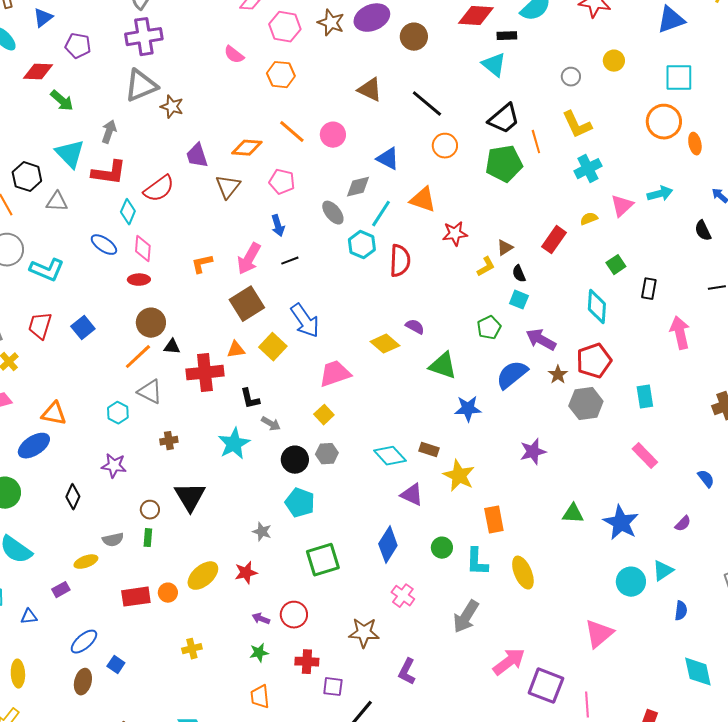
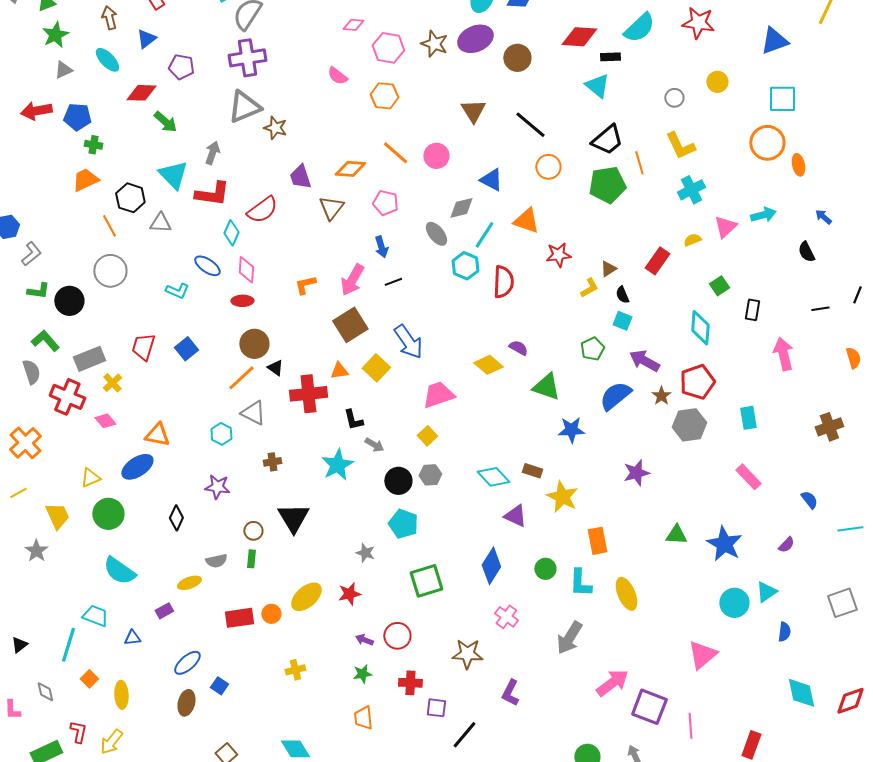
brown triangle: (370, 90) -> (473, 111), turned 32
cyan L-shape: (47, 270) -> (177, 291), moved, size x0.7
black triangle: (172, 347) -> (275, 368), turned 30

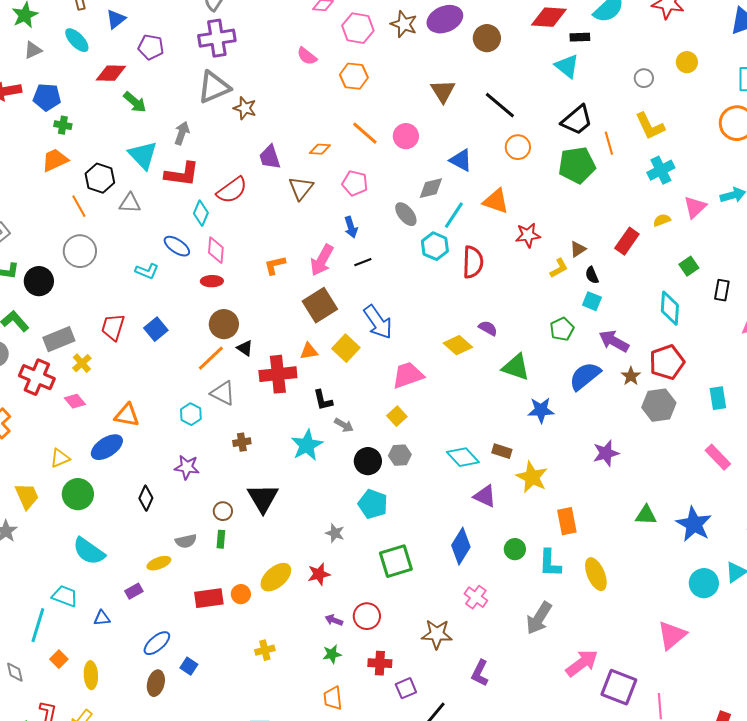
orange diamond: (350, 169) -> (320, 149), size x0.7
purple square: (436, 708) -> (406, 688), turned -30

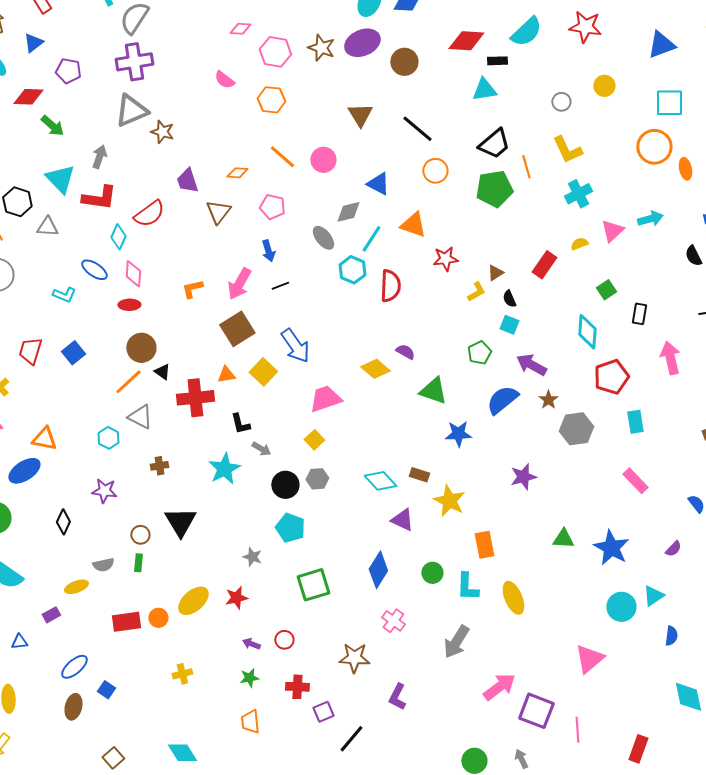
cyan triangle: (567, 66) -> (484, 90), turned -48
red pentagon: (667, 362) -> (611, 377), moved
red circle: (367, 616) -> (284, 640), size x0.7

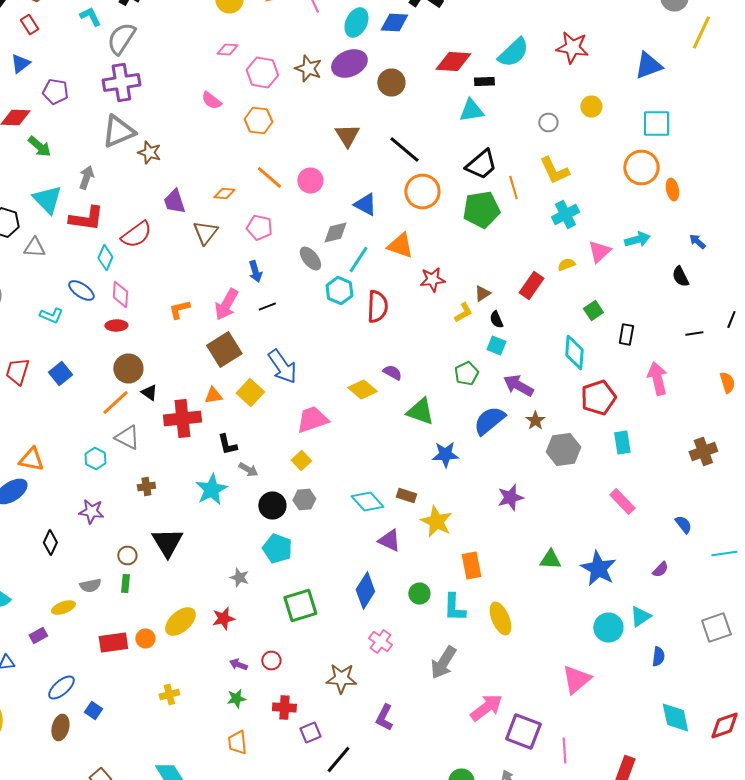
orange circle: (435, 171) -> (422, 192), size x1.4

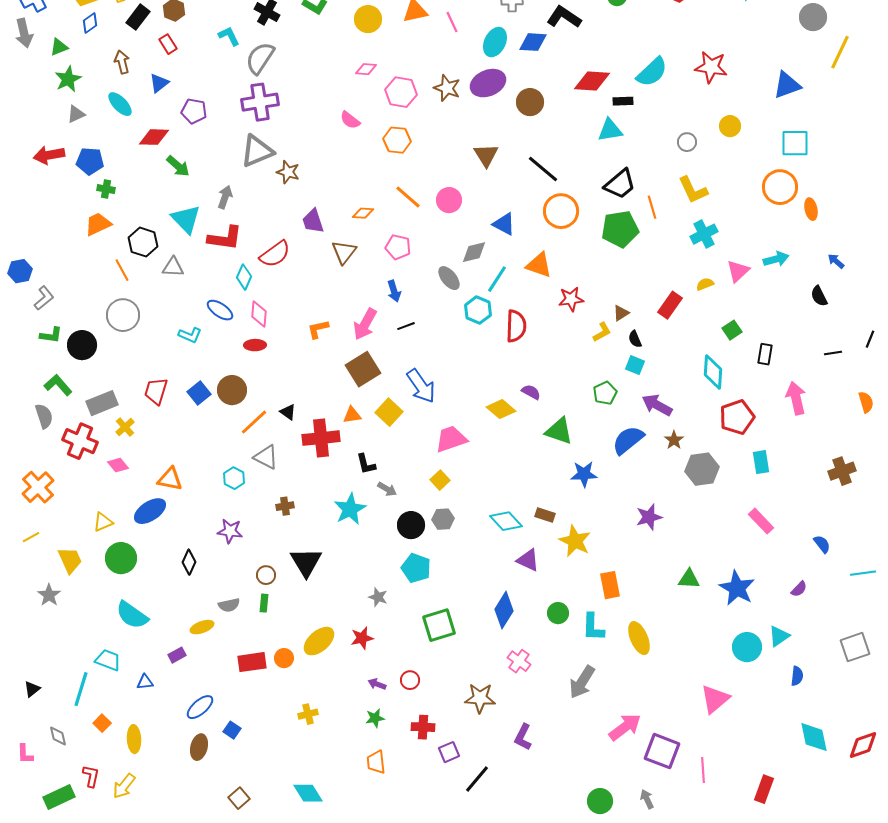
brown circle: (128, 368) -> (232, 390), moved

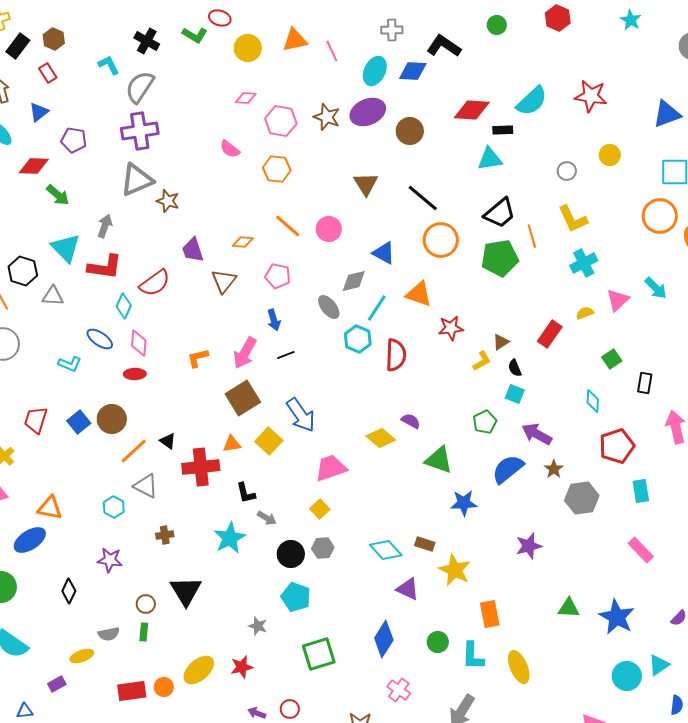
cyan arrow: (776, 259) -> (656, 288), turned 60
cyan diamond: (713, 372) -> (593, 401), size x0.7

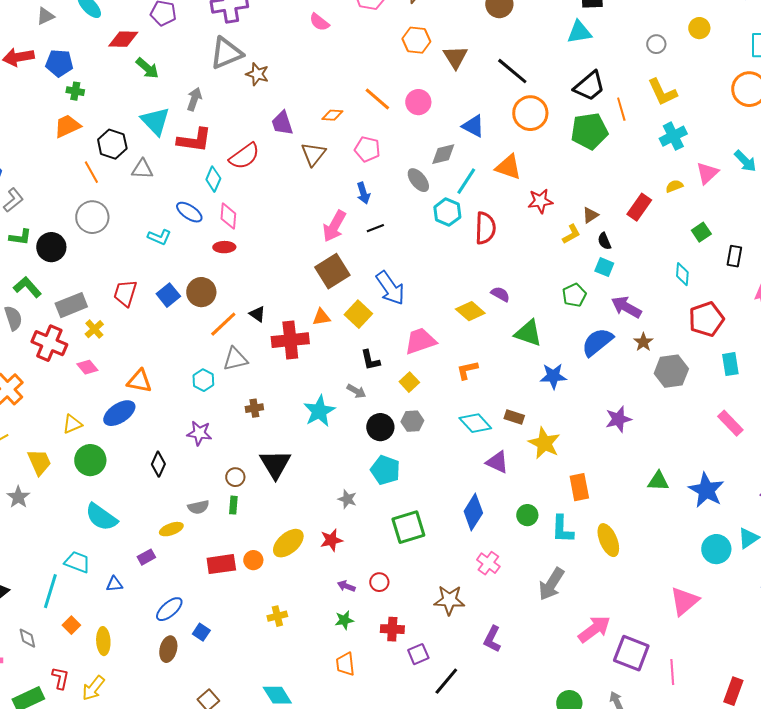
orange hexagon: (277, 169) -> (416, 40), moved
orange L-shape: (198, 358) -> (467, 370), moved
gray triangle: (146, 486) -> (235, 359), turned -40
black L-shape: (246, 493) -> (370, 360), moved

